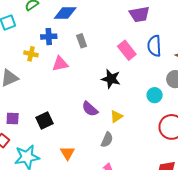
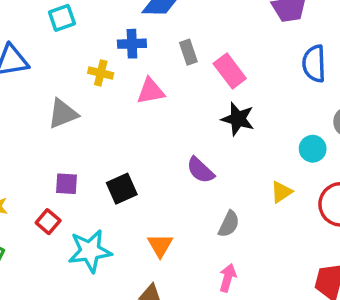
pink rectangle: (127, 50) -> (230, 71), moved
yellow triangle: (116, 117) -> (281, 192), moved

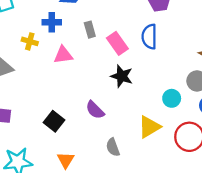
blue semicircle: (314, 64) -> (149, 37), moved
black square: (122, 189) -> (54, 121), moved, turned -30
yellow triangle: (281, 192) -> (149, 127), size x1.5
gray semicircle: (229, 224) -> (113, 147), turned 132

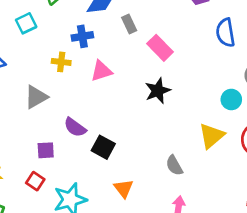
gray rectangle: (90, 30) -> (129, 24), moved
blue semicircle: (149, 37) -> (225, 33), moved
black star: (122, 76) -> (158, 91), moved, turned -30
purple semicircle: (95, 110) -> (75, 127), moved

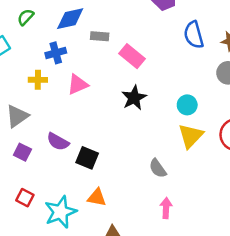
gray rectangle: (129, 24) -> (100, 36), turned -54
cyan circle: (231, 100) -> (187, 105), moved
purple square: (46, 150) -> (22, 152), moved, turned 36
orange triangle: (124, 189) -> (97, 197), moved, turned -36

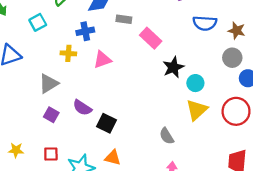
blue semicircle: (194, 35) -> (205, 23), turned -75
black star: (134, 98) -> (173, 67), moved
red square: (25, 198) -> (51, 154), turned -32

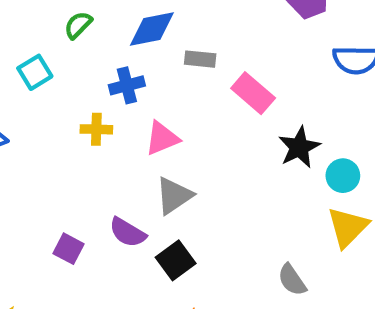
gray triangle: (49, 84) -> (174, 196), moved
black square: (107, 123) -> (176, 260), turned 30

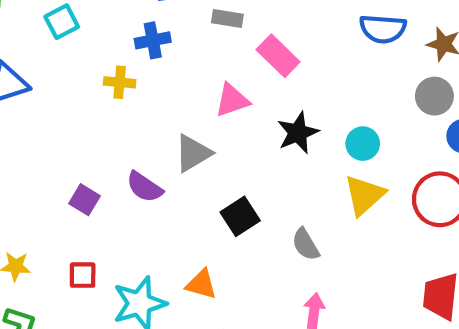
pink triangle: (162, 138) -> (232, 100), moved
black star: (299, 147) -> (298, 133), moved
black square: (176, 260) -> (240, 216), moved

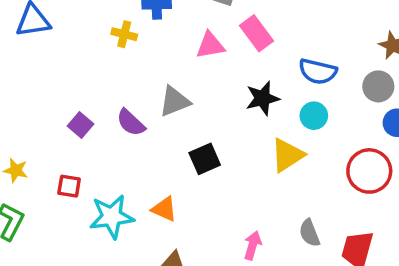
blue semicircle: (383, 29) -> (318, 71), moved
pink triangle: (232, 100) -> (210, 45), moved
yellow triangle: (364, 195) -> (287, 155), moved
gray semicircle: (306, 244) -> (310, 233), moved

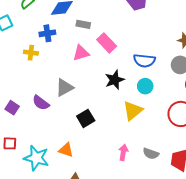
cyan star: (112, 217) -> (36, 158), turned 30
gray semicircle: (310, 233) -> (151, 154), turned -42
pink arrow: (253, 245) -> (123, 152), moved

